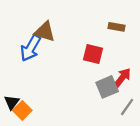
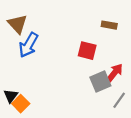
brown triangle: (45, 32) -> (17, 24), moved, turned 30

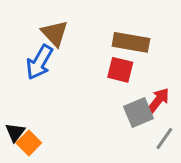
brown triangle: (17, 24) -> (55, 33), moved
brown rectangle: (109, 25) -> (131, 42), moved, size x1.6

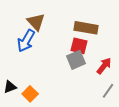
gray square: (139, 113) -> (76, 60), moved
black triangle: (15, 132) -> (10, 87), turned 32
orange square: (29, 143) -> (30, 94), moved

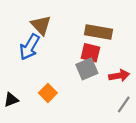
red arrow: (104, 66) -> (119, 76), turned 42
orange square: (30, 94) -> (48, 93), moved

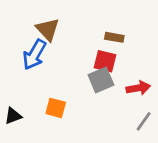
brown rectangle: (98, 32) -> (114, 37), size x0.6
orange square: (48, 93) -> (56, 108), turned -30

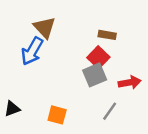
red square: (105, 61) -> (98, 57), turned 30
orange square: (56, 108) -> (57, 115), moved
gray line: (144, 121) -> (110, 111), moved

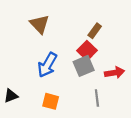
brown rectangle: (107, 35) -> (95, 31), turned -64
blue arrow: (32, 51) -> (47, 65), moved
gray line: (110, 111) -> (97, 98), turned -42

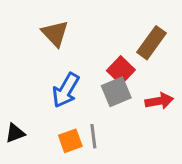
brown rectangle: (95, 31) -> (152, 43), moved, size x1.5
gray line: (97, 98) -> (93, 136), moved
orange square: (51, 101) -> (70, 141), turned -35

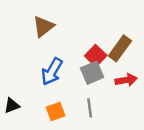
brown triangle: (55, 33) -> (43, 27), turned 35
brown rectangle: (152, 43) -> (120, 48), moved
gray line: (93, 136) -> (90, 108), moved

